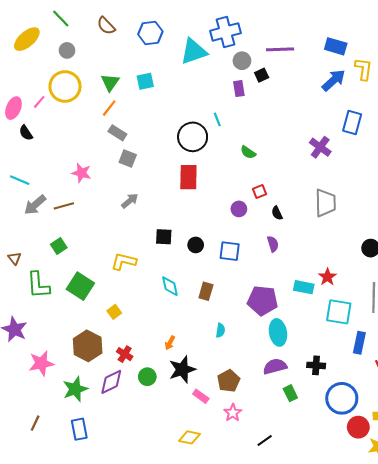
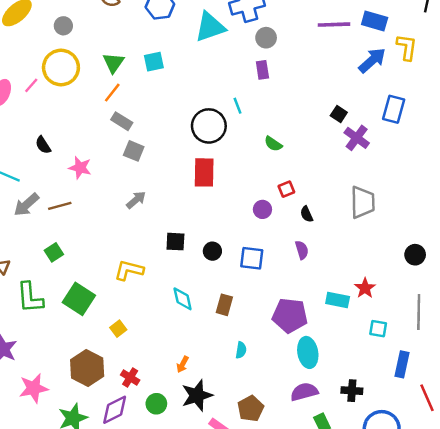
purple line: (280, 49) -> (334, 25), moved
black square: (262, 75) -> (339, 114), moved, turned -32
black semicircle: (26, 133) -> (43, 145), moved
cyan square: (339, 312) -> (378, 329), size x0.6

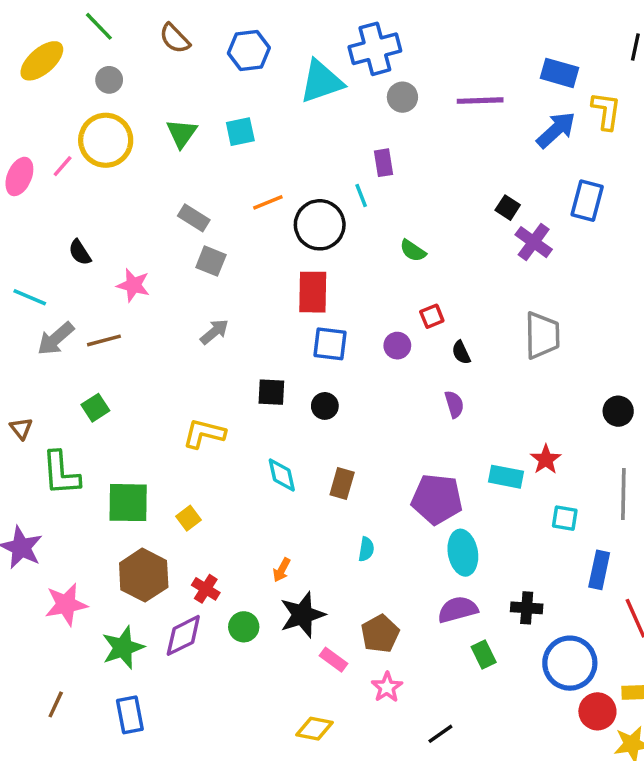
purple line: (334, 25) -> (480, 101), moved
purple rectangle: (262, 70) -> (383, 163), moved
orange line: (112, 93) -> (268, 202), moved, turned 30
blue square: (252, 258) -> (330, 344), moved
green square: (79, 299) -> (128, 503), moved, turned -32

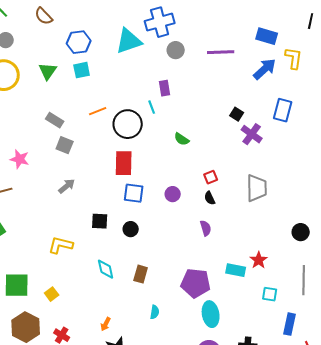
blue hexagon: (249, 51) -> (79, 42), moved
red square: (432, 316) -> (211, 177), moved

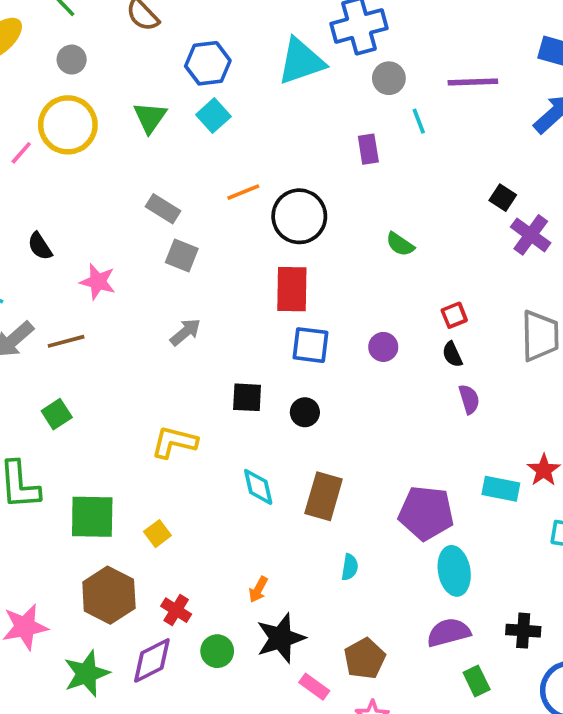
cyan square: (82, 70) -> (213, 116), turned -30
cyan line: (152, 107) -> (419, 121), moved
purple semicircle: (206, 228) -> (469, 399), moved
brown rectangle: (141, 274) -> (324, 496), size x1.4

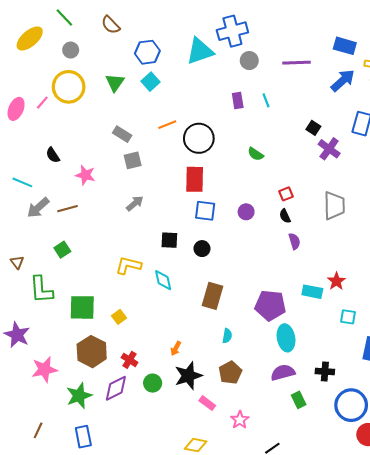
cyan line: (419, 121) -> (266, 100), moved
gray square: (182, 255) -> (133, 160), turned -36
cyan diamond: (258, 487) -> (163, 280), moved
brown pentagon: (365, 659) -> (230, 373), moved

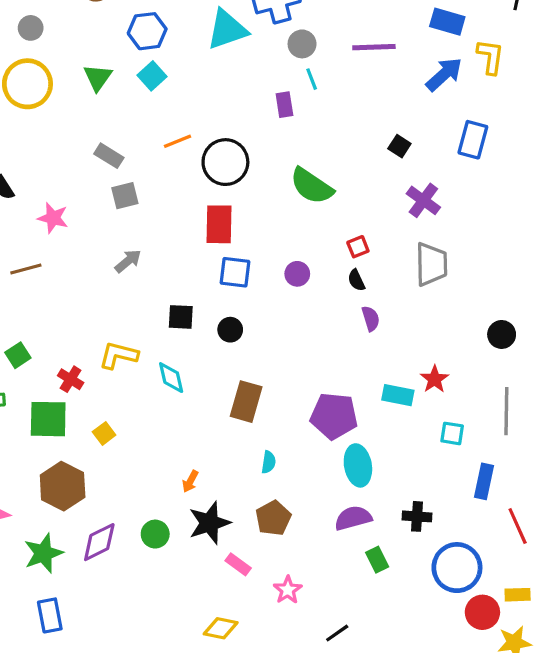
cyan line: (266, 100) -> (312, 79), moved
purple cross: (329, 149) -> (423, 200), moved
green semicircle: (256, 154) -> (312, 186), size x1.8
green square: (62, 250) -> (18, 355), moved
red cross: (129, 360) -> (71, 379), moved

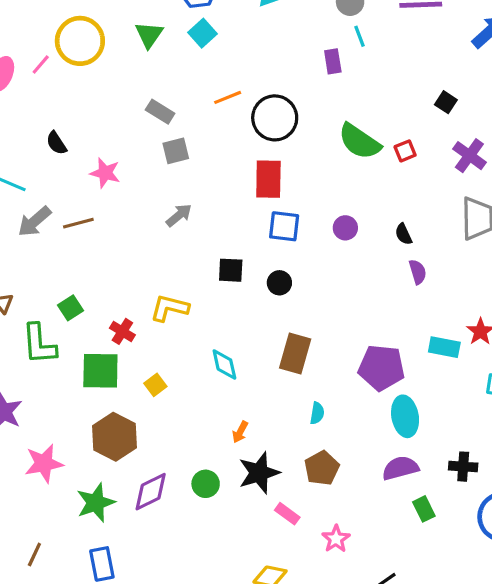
red square: (358, 247) -> (405, 151), moved
cyan diamond: (171, 378) -> (224, 364), moved

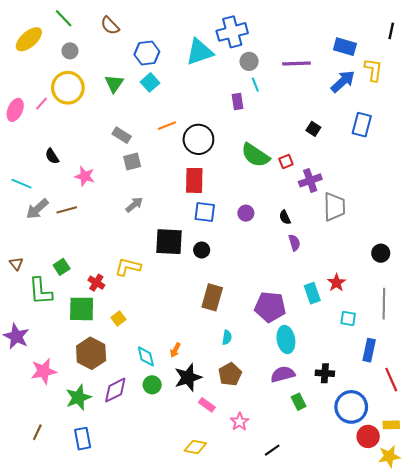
purple cross: (469, 156) -> (310, 180), moved, turned 35
black square: (231, 270) -> (169, 242), size x1.6
cyan rectangle: (444, 347) -> (312, 293), turned 60
cyan diamond: (224, 364) -> (146, 356), moved

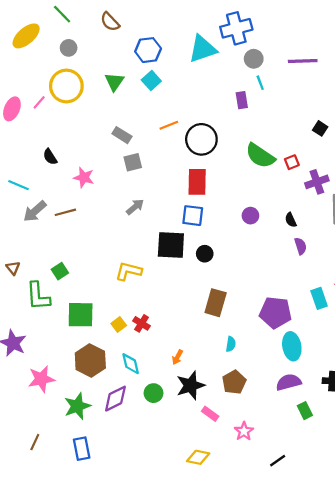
blue square: (205, 212) -> (193, 216), moved
red cross: (96, 283) -> (142, 323), moved
cyan diamond: (146, 356) -> (131, 364), moved

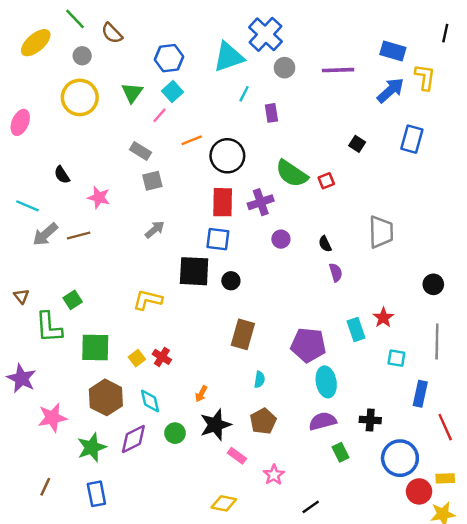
brown semicircle: (110, 22) -> (112, 33), moved
blue cross: (236, 28) -> (265, 34), turned -32
cyan line: (260, 83) -> (244, 94), moved, turned 48
pink line: (39, 102) -> (160, 115), moved
purple cross: (317, 182) -> (261, 202), moved

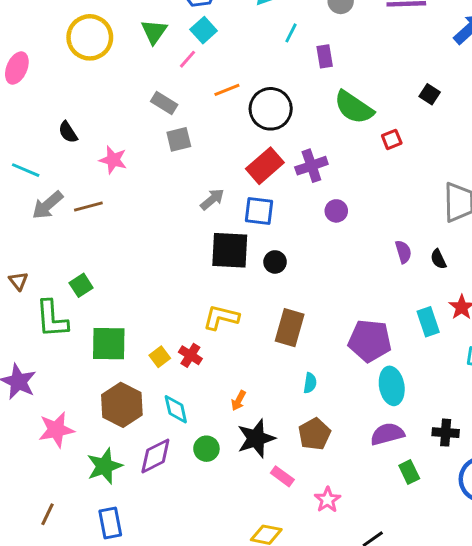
green semicircle: (292, 174) -> (354, 107), moved
red rectangle: (223, 202) -> (265, 166), turned 48
gray arrow: (155, 230) -> (212, 199), moved
black semicircle: (325, 244) -> (438, 259), moved
yellow L-shape: (148, 300) -> (221, 317), moved

